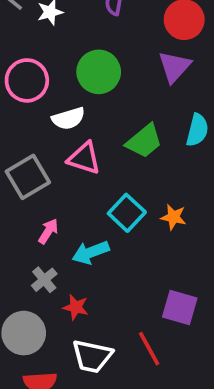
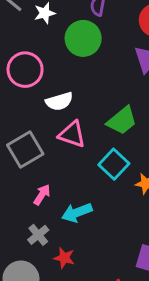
green circle: (99, 72) -> (83, 38), moved
cyan square: (127, 213) -> (114, 164), moved

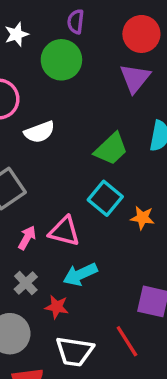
pink triangle: (72, 134) -> (64, 231), moved
cyan arrow: (77, 213) -> (80, 274), moved

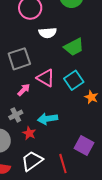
green trapezoid: (111, 149) -> (74, 47), moved
pink triangle: (64, 231) -> (46, 78), moved
white trapezoid: (74, 351) -> (32, 161), turned 120

